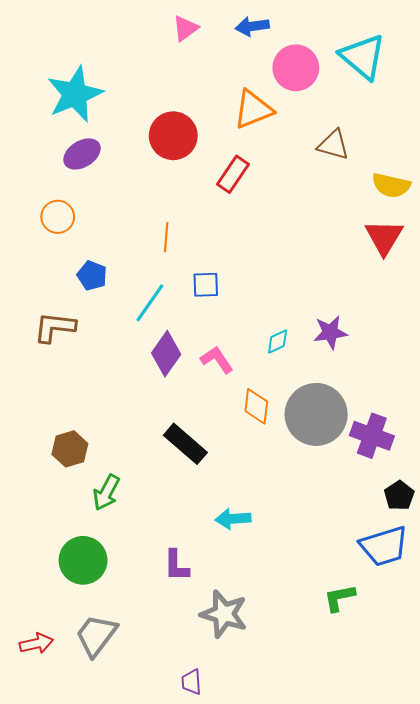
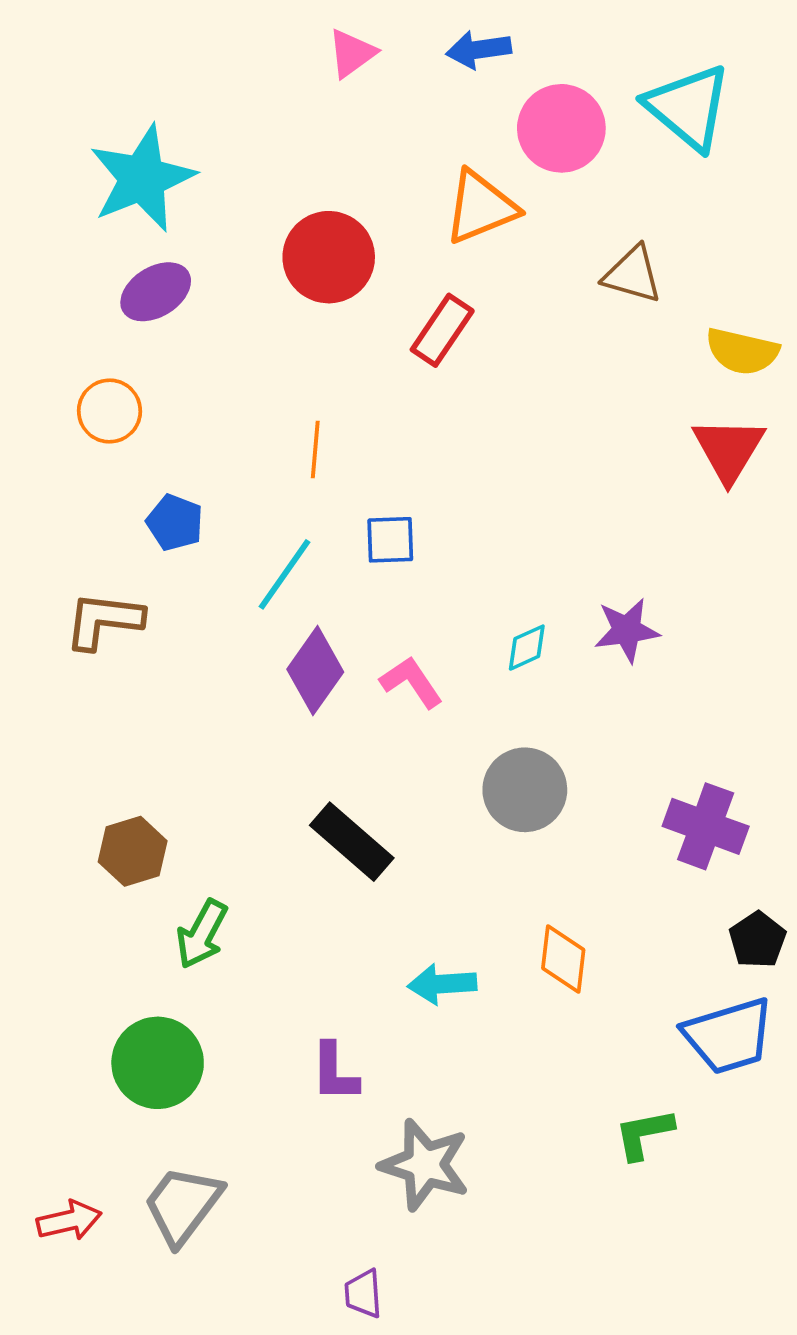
orange diamond: (256, 406) -> (563, 959), moved
gray circle: (316, 414) -> (525, 790), moved, size x0.7

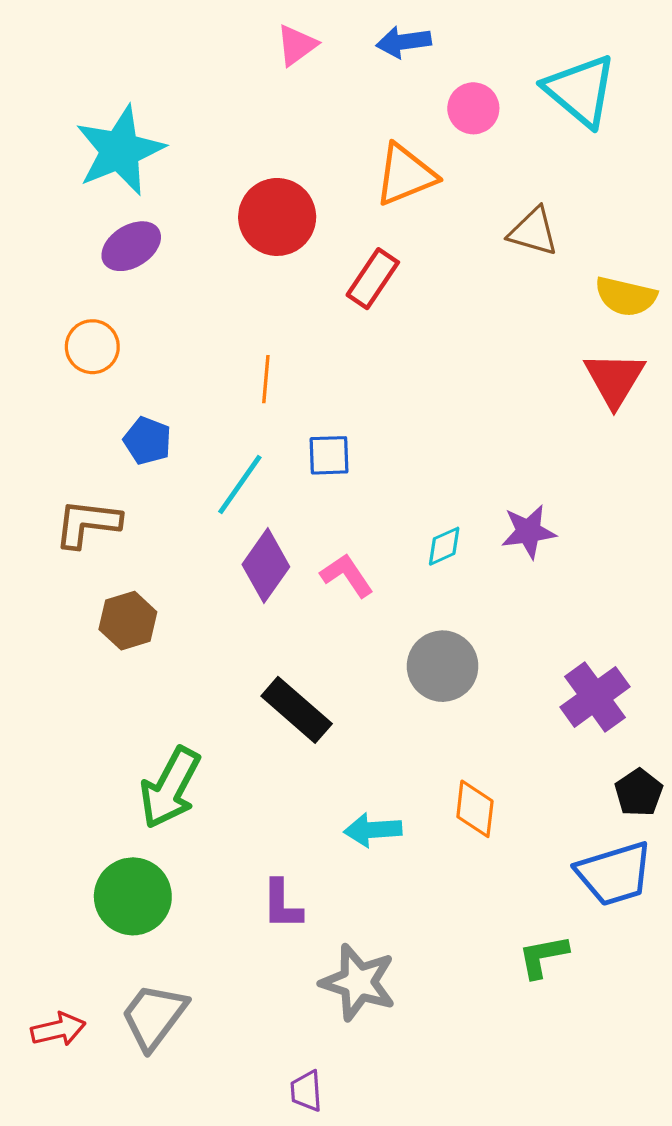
pink circle: (561, 128) -> (473, 108), size x0.7
purple cross: (706, 826) -> (595, 697), turned 34
brown hexagon: (133, 851) -> (128, 621), moved
green arrow: (202, 934) -> (170, 788), size x1.4

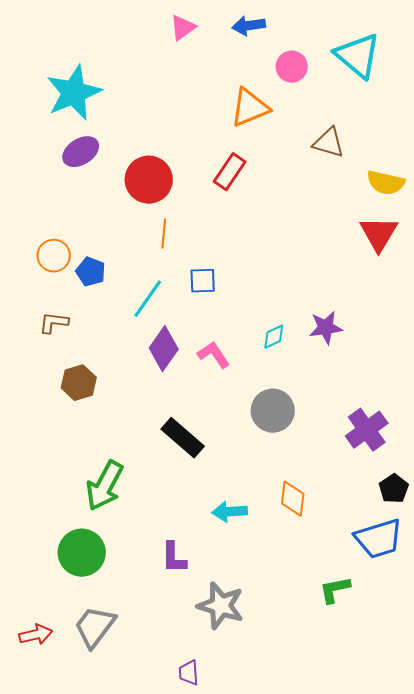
red circle: (277, 217) -> (149, 180), moved
orange circle: (92, 347) -> (54, 256), moved
brown L-shape: (87, 523) -> (54, 323), size x0.7

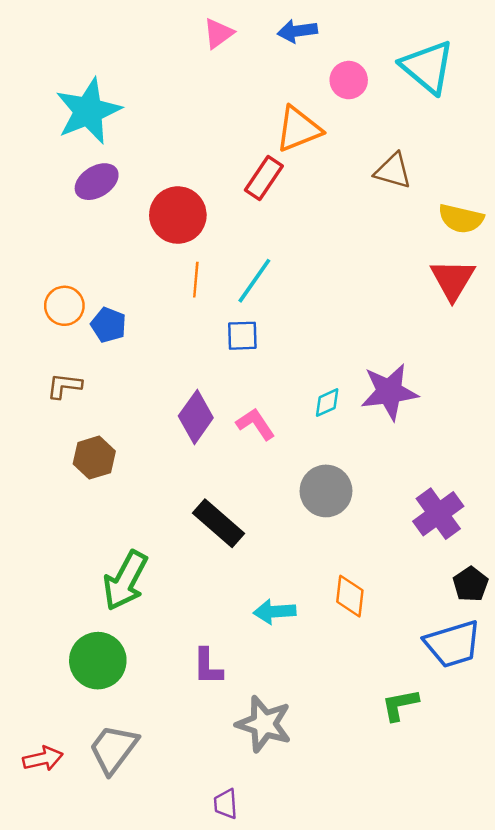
red rectangle: (230, 172) -> (264, 178), moved
cyan line: (148, 299) -> (254, 281), moved
purple star: (326, 328) -> (389, 392), size x1.4

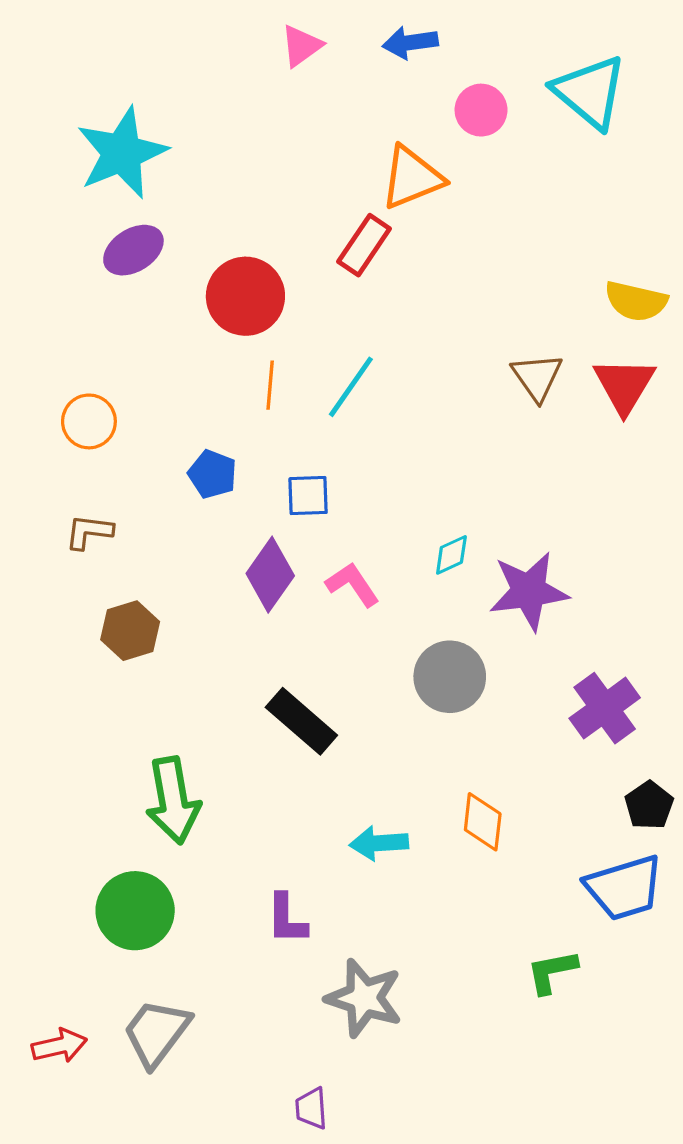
brown triangle: (393, 171) -> (537, 377), moved, turned 39
blue pentagon: (109, 325) -> (213, 474), moved
blue square: (242, 336) -> (308, 496), moved
purple star: (389, 392) -> (529, 591), moved
green arrow: (125, 581) -> (173, 800), turned -38

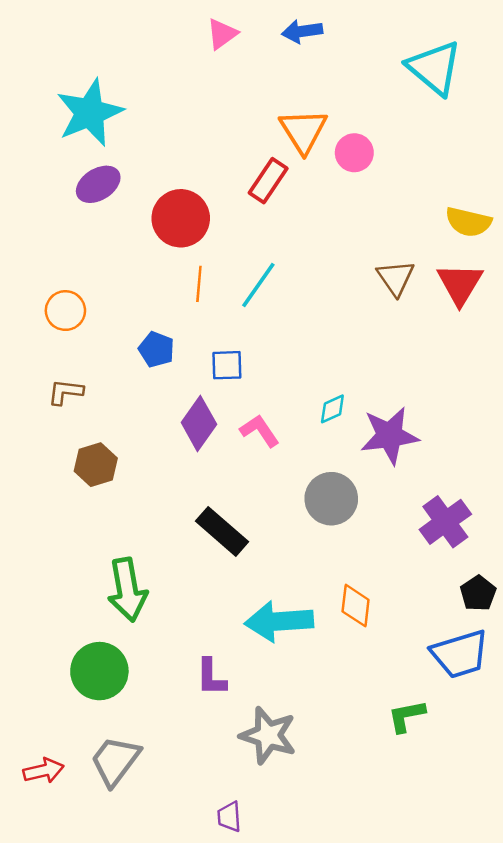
pink circle: (481, 110) -> (354, 153), moved
orange triangle: (412, 178) -> (303, 131), turned -40
cyan arrow: (379, 843) -> (279, 621), size x1.6

